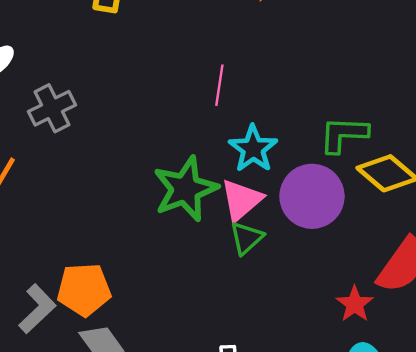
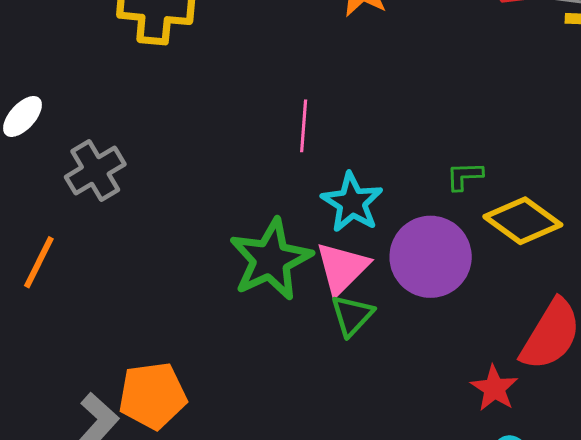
green L-shape: (344, 134) -> (464, 176), size x0.6

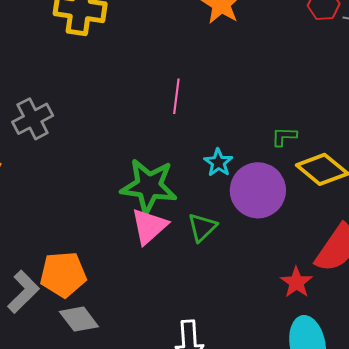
cyan star: (352, 202) -> (218, 162), moved, size x0.7
green star: (271, 259) -> (149, 186), turned 30
pink triangle: (342, 268) -> (149, 226), moved

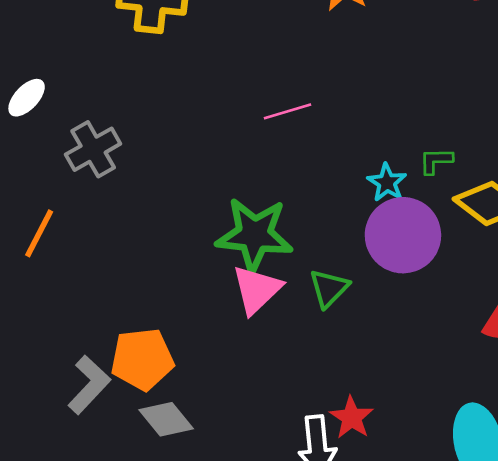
pink line: (176, 96) -> (287, 111), turned 68
cyan star: (218, 162) -> (387, 183), moved
red star: (296, 282) -> (352, 418), moved

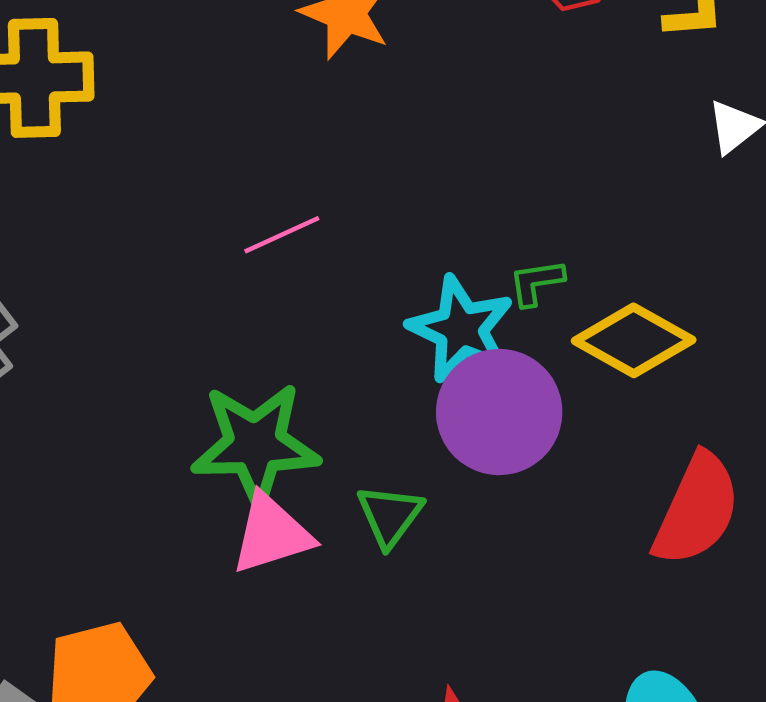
cyan star: (387, 183) -> (461, 329), size x1.6
pink triangle: (257, 289) -> (271, 534), turned 34

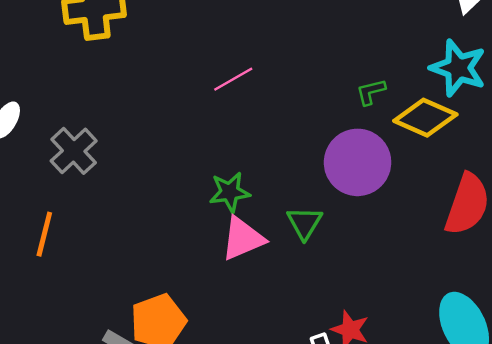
cyan star: (461, 329) -> (458, 68), moved
green star: (255, 445) -> (230, 192), size x0.6

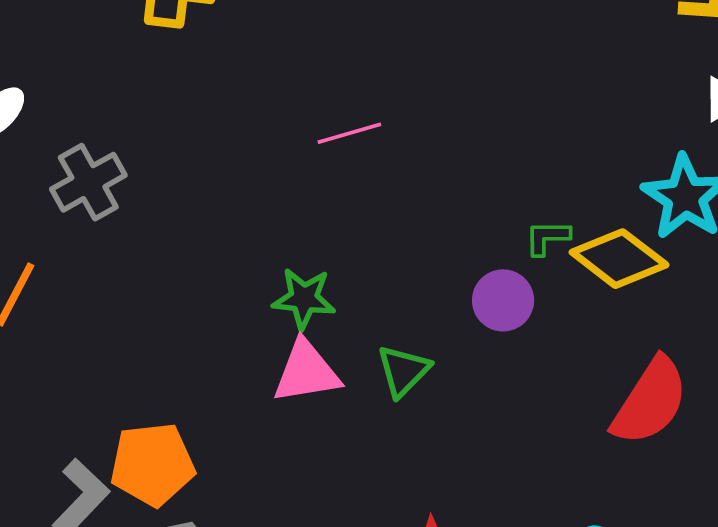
green L-shape: (371, 92) -> (547, 237), moved
purple circle: (358, 162) -> (503, 300), size x0.6

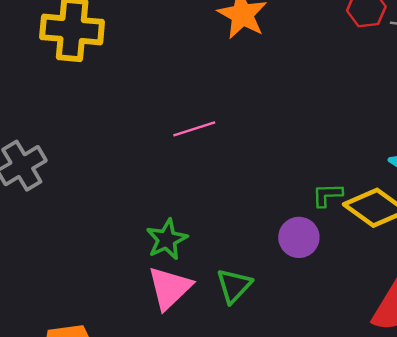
green star: (304, 299) -> (167, 239), turned -30
pink triangle: (306, 372) -> (170, 288), turned -33

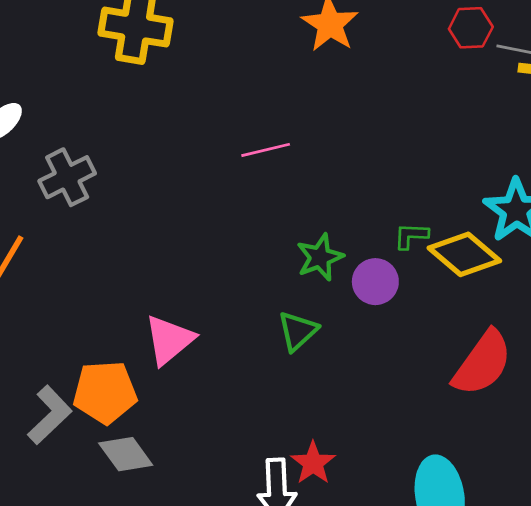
green star: (167, 239) -> (320, 257), moved
pink triangle: (170, 288) -> (169, 340), moved

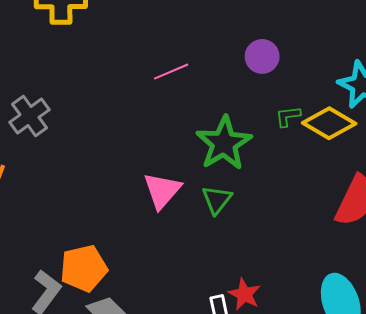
green star: (320, 257) -> (224, 143), size x1.6
purple circle: (375, 282) -> (262, 56), moved
pink triangle: (169, 340) -> (162, 190), moved

